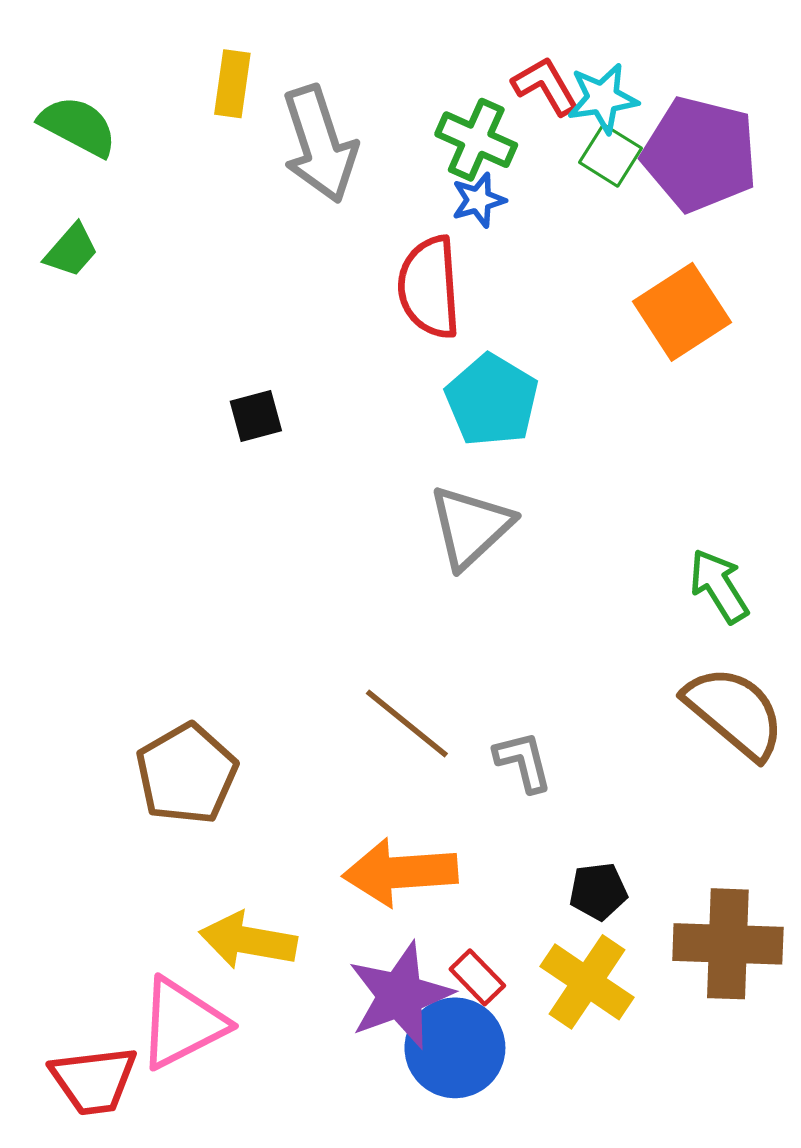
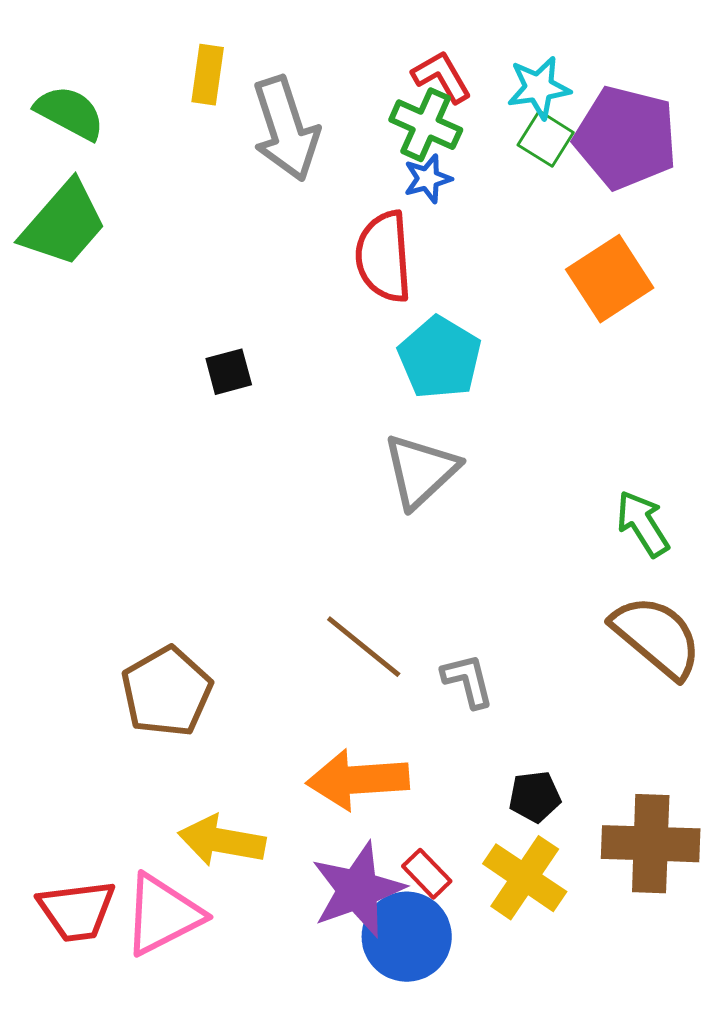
red L-shape: (546, 86) -> (442, 77), moved
green trapezoid: (71, 250) -> (64, 224), size x1.8
red trapezoid: (94, 1080) -> (77, 911), moved

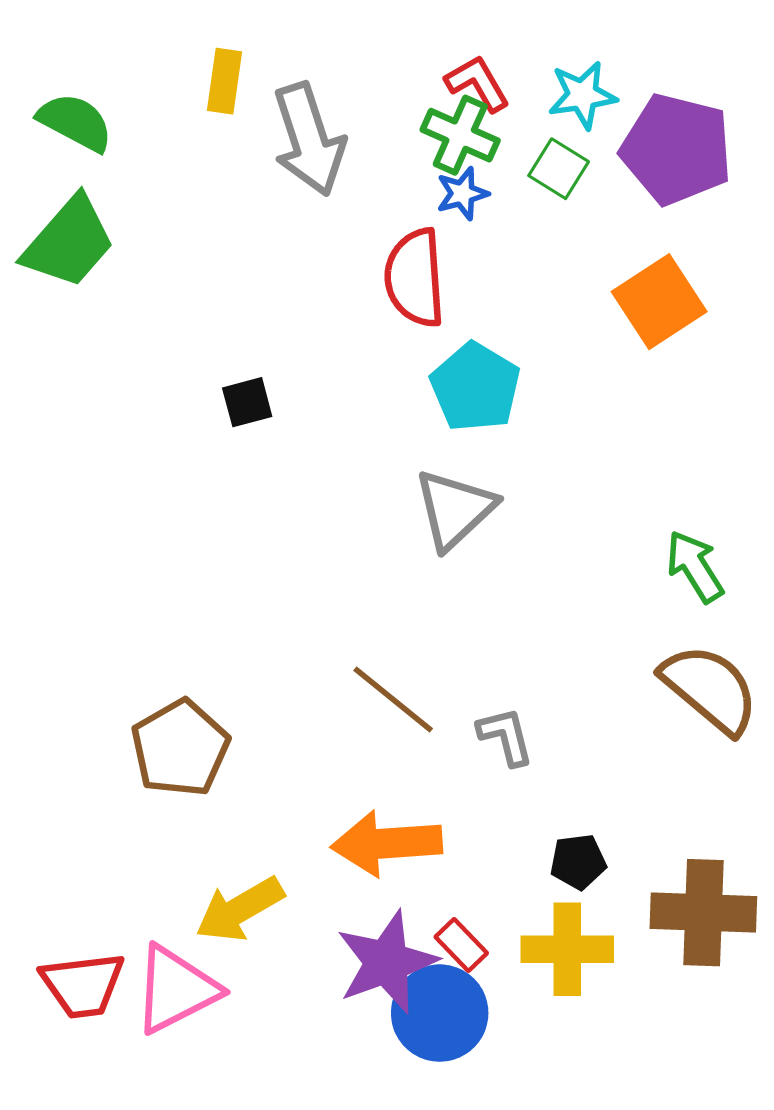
green square: (546, 139) -> (559, 169), moved
yellow arrow: (222, 841) -> (240, 909), turned -40
yellow cross: (525, 878) -> (567, 949), turned -34

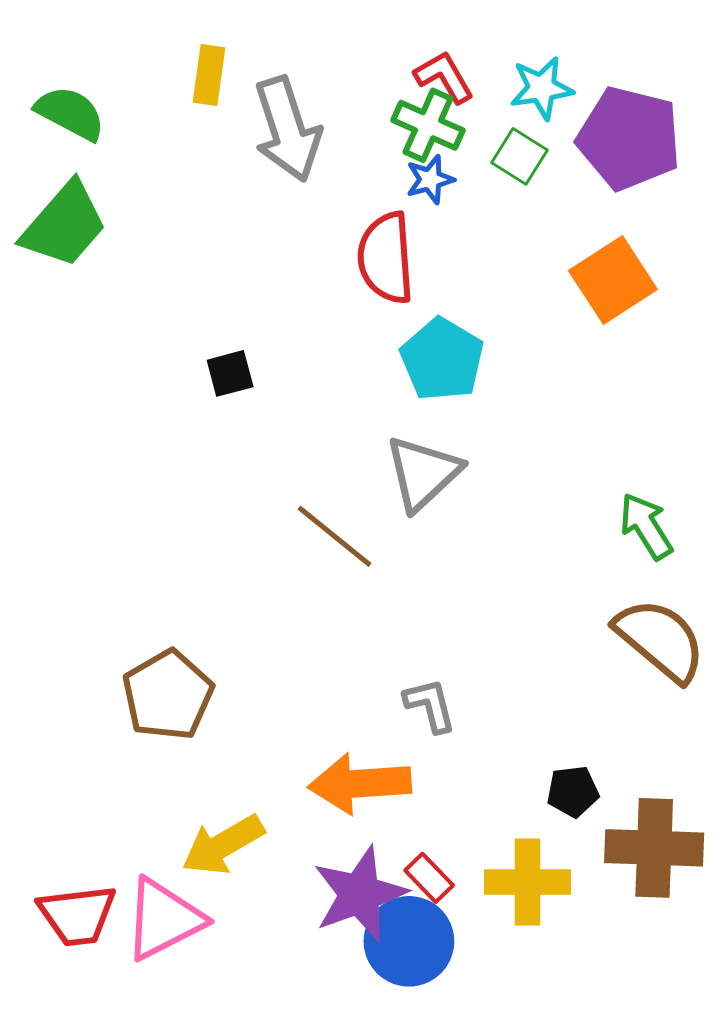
brown line: (393, 700) -> (335, 536), moved
gray L-shape: (506, 736) -> (430, 705), moved
black pentagon: (578, 862) -> (573, 792), moved

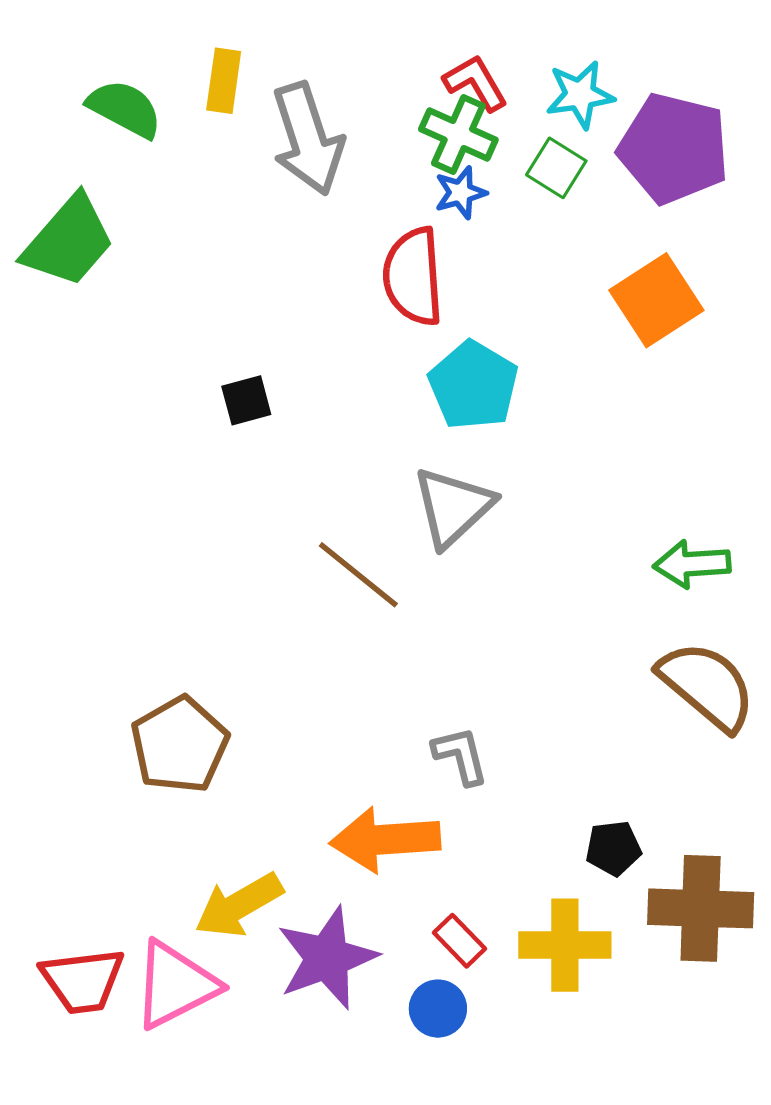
green semicircle: (70, 113) -> (125, 109), moved
green arrow: (646, 526) -> (692, 564), turned -62
purple star: (360, 894) -> (327, 958), moved
blue circle: (409, 941) -> (438, 1009), size x0.6

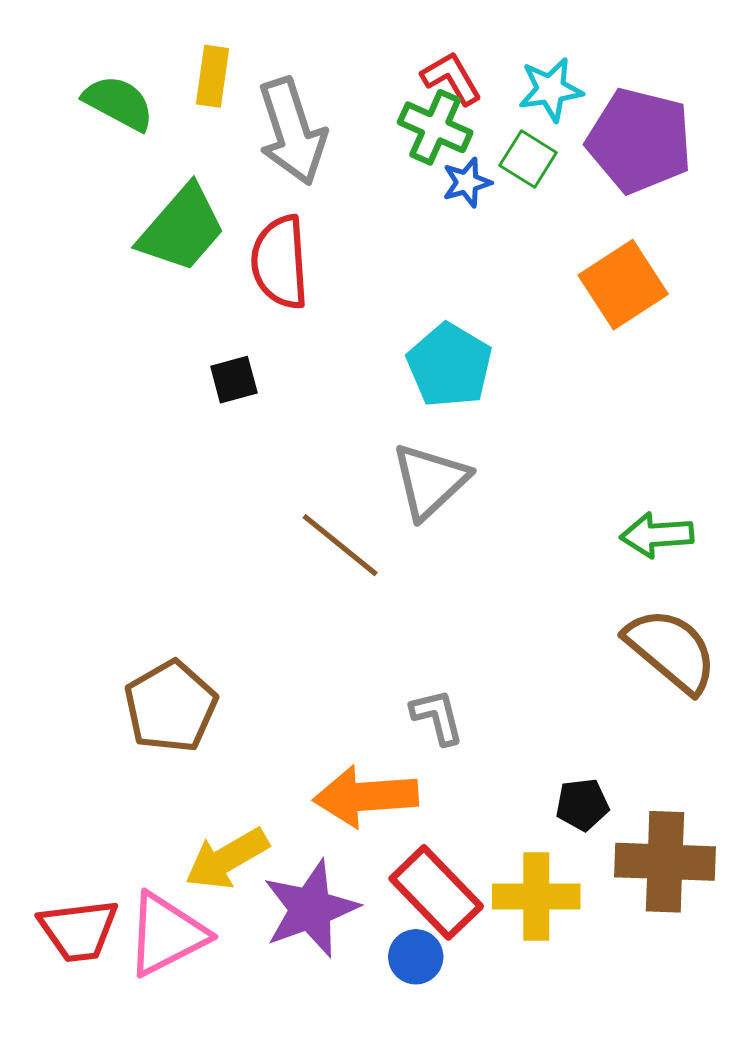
blue star: (461, 193) -> (467, 182), moved
green trapezoid: (69, 241) -> (182, 228), moved
red semicircle: (413, 277) -> (280, 262), moved
red rectangle: (459, 941) -> (436, 892), size x1.8

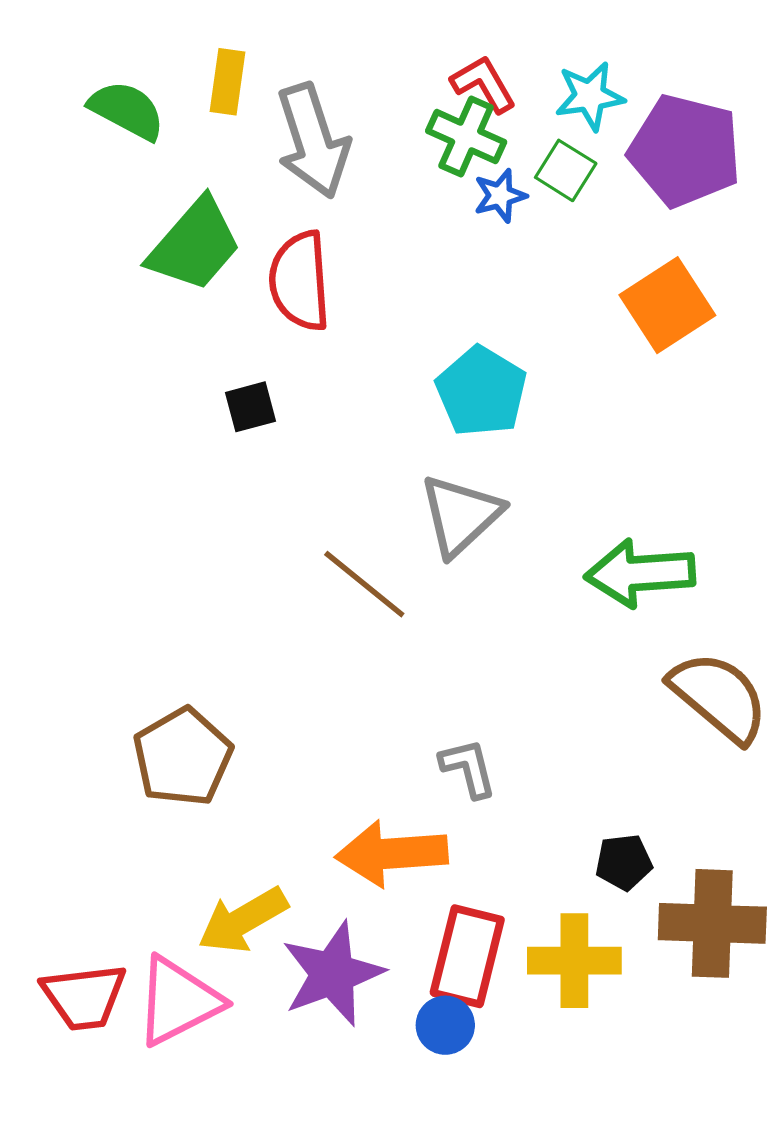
green arrow: (657, 535) -> (640, 573), moved, size x1.4
red rectangle: (436, 892) -> (467, 956), turned 58

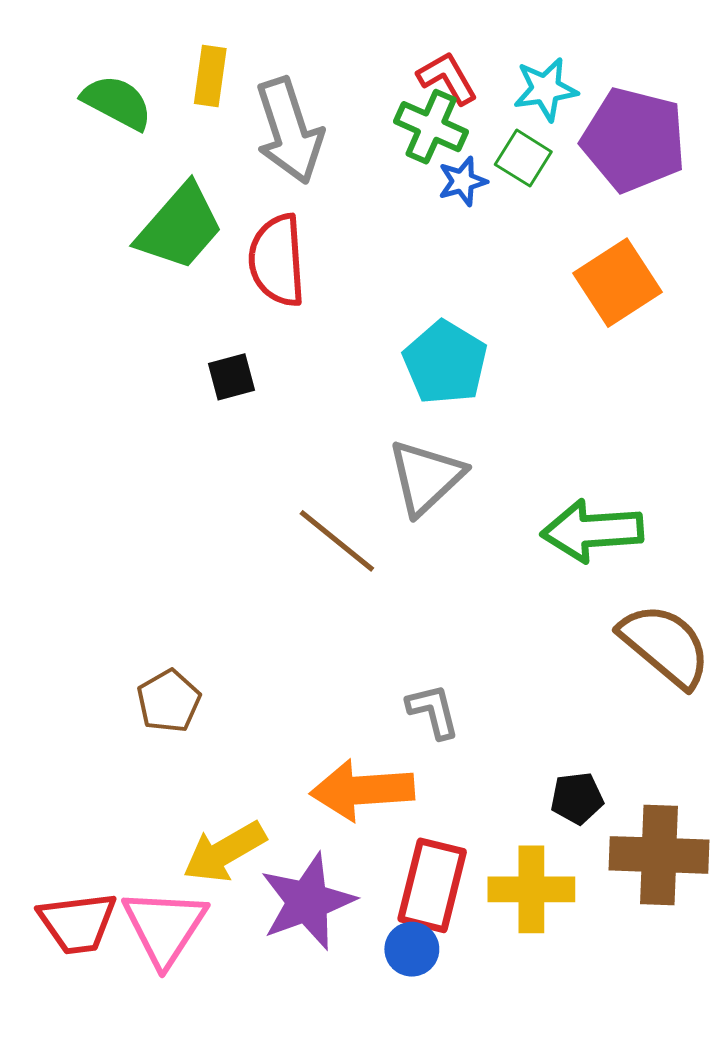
brown pentagon: (183, 757) -> (169, 701), size x0.7
pink triangle: (178, 1001) -> (165, 927), turned -30

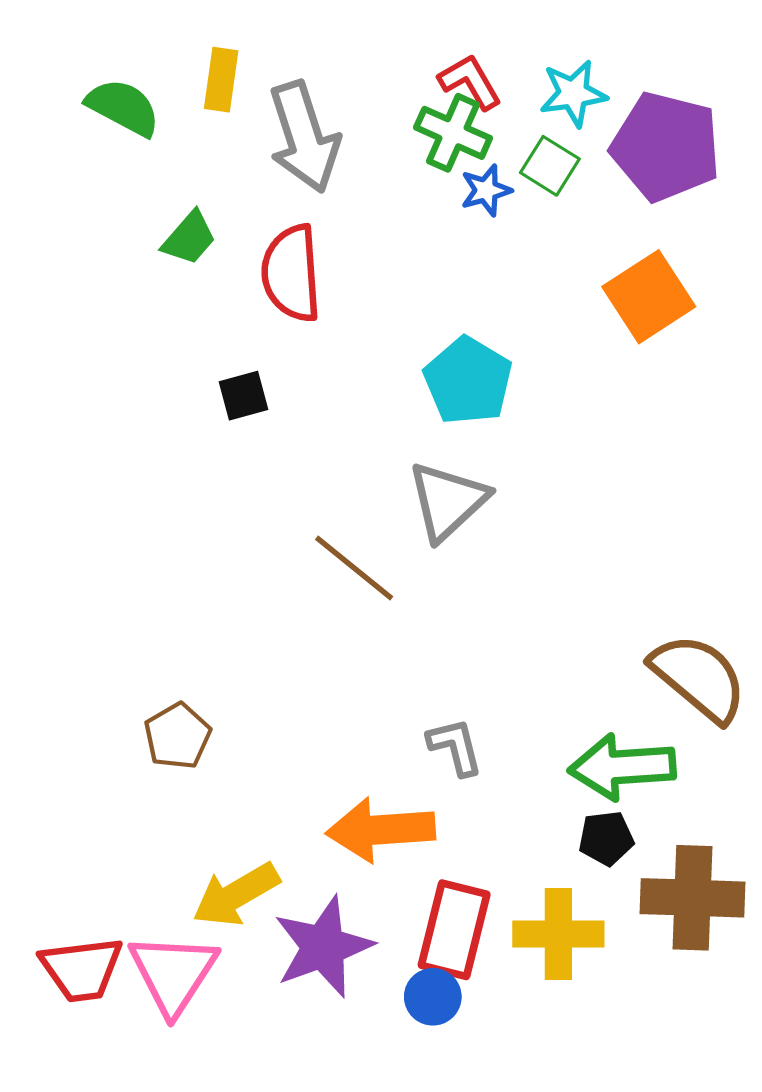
green trapezoid: (180, 227) -> (189, 238), size x0.6
green arrow: (592, 531) -> (622, 767), moved

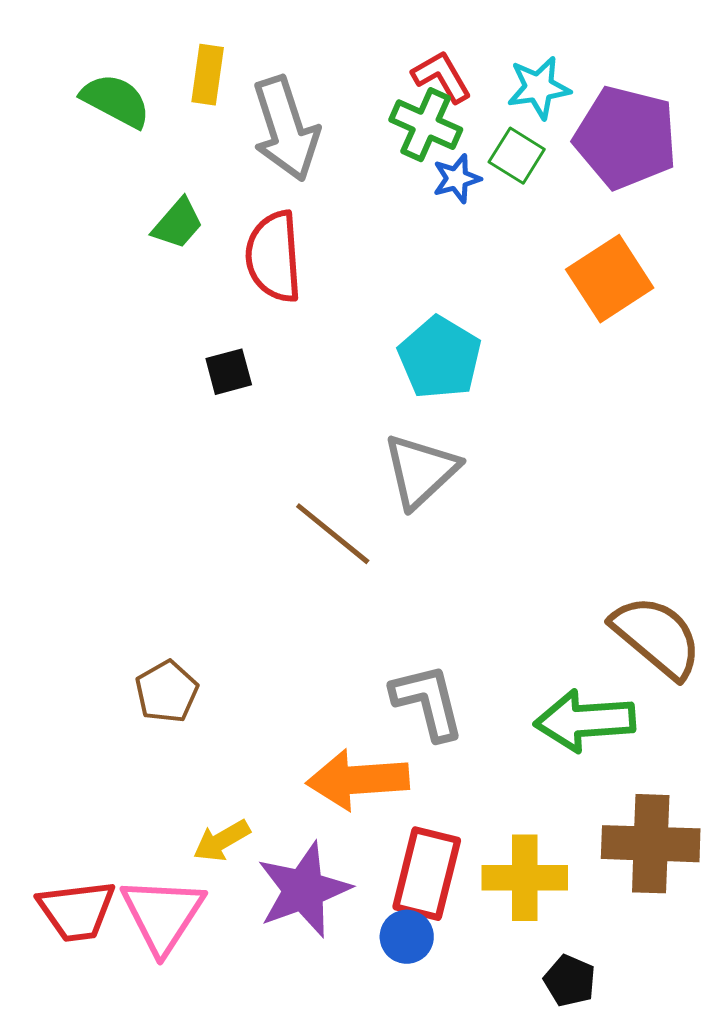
gray L-shape: (455, 747) -> (428, 702), size x1.4
black pentagon: (606, 838) -> (570, 981), moved, turned 30
yellow arrow: (236, 895) -> (222, 841), size x0.7

